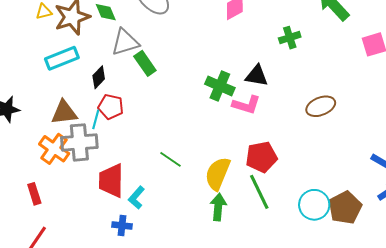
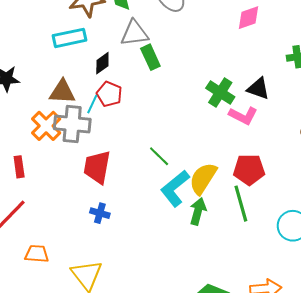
cyan L-shape: (136, 198) -> (175, 188), moved, size x1.6

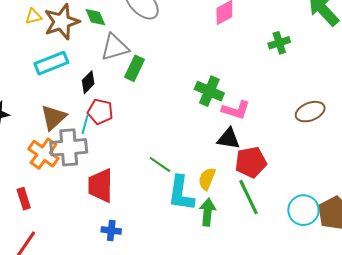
green rectangle: (150, 57) -> (134, 68), turned 60
black triangle: (258, 89) -> (229, 139), moved
brown triangle: (62, 92) -> (54, 117), turned -36
yellow semicircle: (203, 178) -> (207, 179), size x0.7
cyan L-shape: (175, 188) -> (181, 193), turned -33

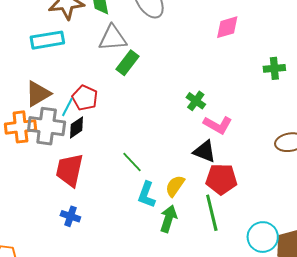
black diamond: (88, 82) -> (77, 127), moved
green cross: (209, 91) -> (196, 101), size x0.7
orange cross: (43, 154) -> (20, 127), turned 36
cyan L-shape: (181, 193) -> (147, 195), size x0.7

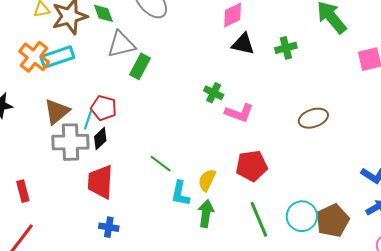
orange cross: (20, 127) -> (34, 57), moved, turned -36
black triangle: (205, 151) -> (243, 44), moved
green line: (212, 213) -> (259, 219), moved

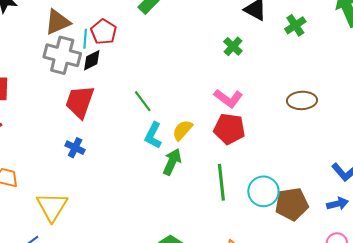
green cross: (286, 48) -> (295, 25), turned -35
green cross: (214, 93) -> (233, 46), moved
pink L-shape: (239, 113) -> (228, 98), moved
cyan line: (88, 120) -> (85, 39), turned -30

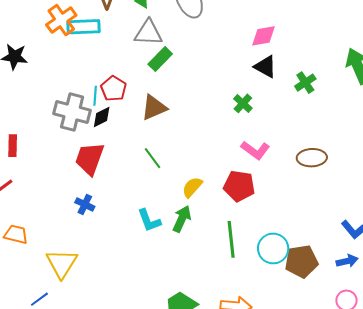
brown triangle: (58, 22) -> (154, 108), moved
pink L-shape: (228, 98) -> (255, 150), moved
cyan L-shape: (153, 135) -> (149, 220), moved, turned -48

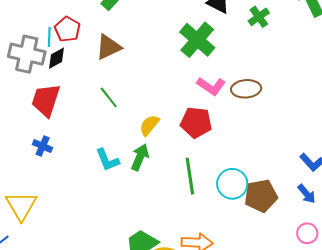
green cross: (243, 103) -> (197, 40), size x1.8
brown ellipse: (312, 158) -> (246, 89), moved
blue arrow: (347, 261) -> (307, 194), turned 65

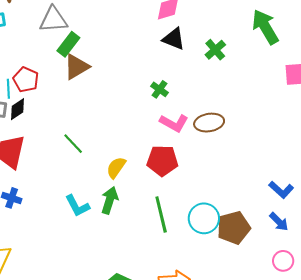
green cross: (197, 40) -> (159, 89), moved, size x0.5
brown triangle: (108, 47) -> (76, 67), moved

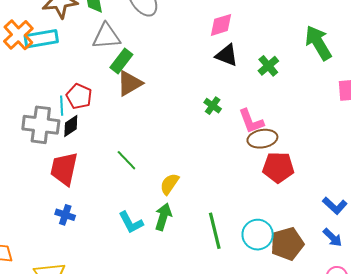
pink L-shape: (174, 123) -> (251, 121), moved, turned 40
red pentagon: (162, 161) -> (278, 167), moved

